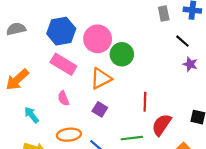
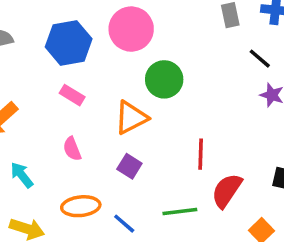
pink circle: (98, 39) -> (131, 29), moved
pink rectangle: (63, 64) -> (72, 95), size x0.6

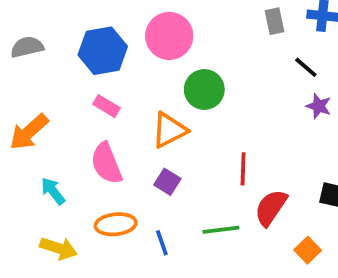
pink semicircle: (72, 149) -> (106, 163), size x1.6
blue line: (124, 224) -> (162, 243), turned 30

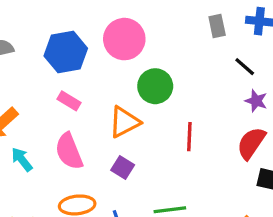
red line: (243, 169) -> (189, 137), moved
cyan arrow: (53, 191) -> (22, 159), moved
red semicircle: (271, 208) -> (251, 143), moved

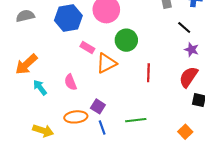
pink rectangle: (69, 101) -> (87, 47), moved
pink semicircle: (69, 151) -> (71, 82), size x0.7
purple square: (123, 168) -> (98, 106), moved

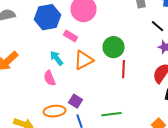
green circle: (126, 40) -> (114, 47), moved
pink rectangle: (87, 47) -> (70, 36), moved
cyan arrow: (40, 87) -> (56, 58), moved

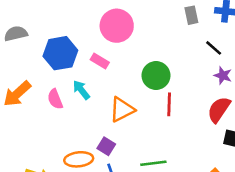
blue hexagon: (48, 17) -> (60, 53), moved
orange triangle: (84, 60) -> (122, 110), moved
pink semicircle: (50, 78) -> (55, 99), moved

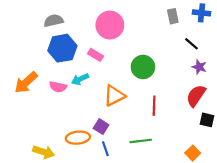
gray semicircle: (16, 34) -> (54, 21), moved
cyan arrow: (81, 90) -> (80, 79), turned -77
pink semicircle: (55, 99) -> (58, 87), turned -56
red line: (169, 104) -> (154, 106), moved

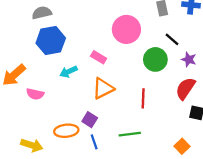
pink circle: (110, 25) -> (126, 29), moved
black line: (192, 44) -> (172, 39), moved
pink rectangle: (95, 55) -> (99, 57), moved
green circle: (143, 67) -> (155, 59), moved
pink semicircle: (58, 87) -> (35, 94), moved

